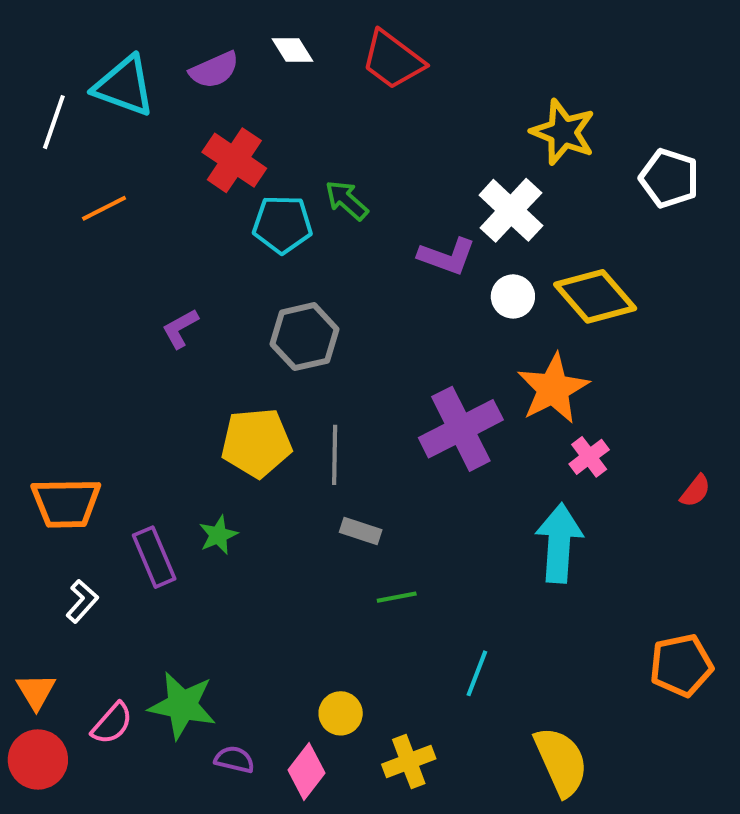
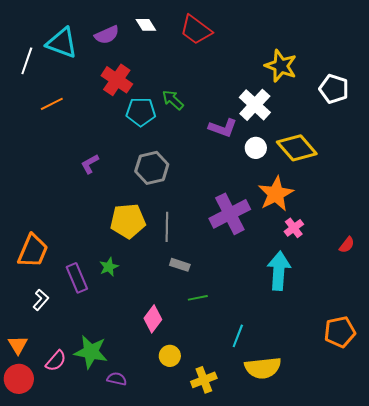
orange trapezoid: (66, 503) -> (33, 251), turned -66
yellow semicircle: (561, 761) -> (263, 368), moved, turned 108
pink diamond: (307, 772) -> (153, 319), moved

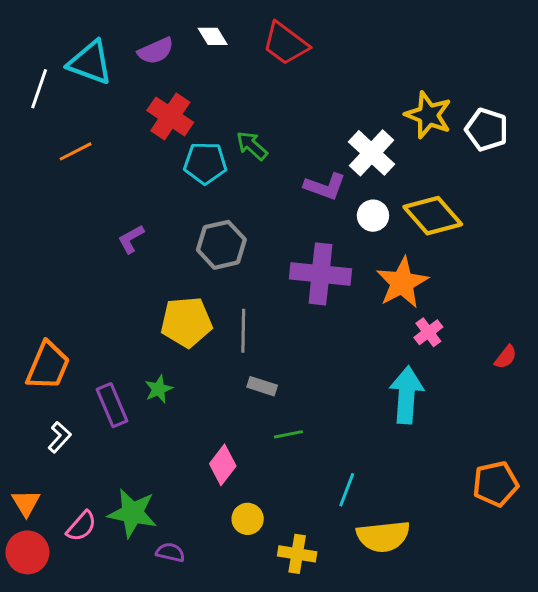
yellow star: (281, 66) -> (428, 115), moved
purple cross: (230, 214) -> (320, 274), moved, turned 33
yellow cross: (204, 380) -> (297, 554), turned 30

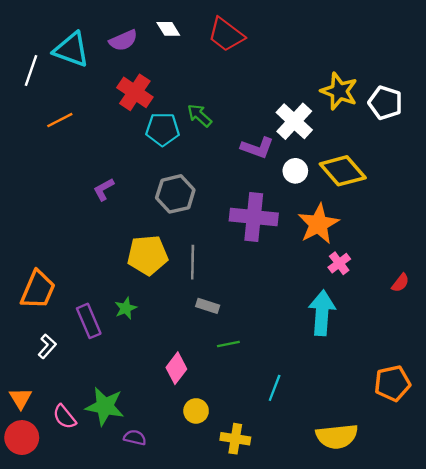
pink semicircle: (81, 526) -> (64, 417), turned 100
yellow semicircle: (383, 536) -> (337, 436), moved

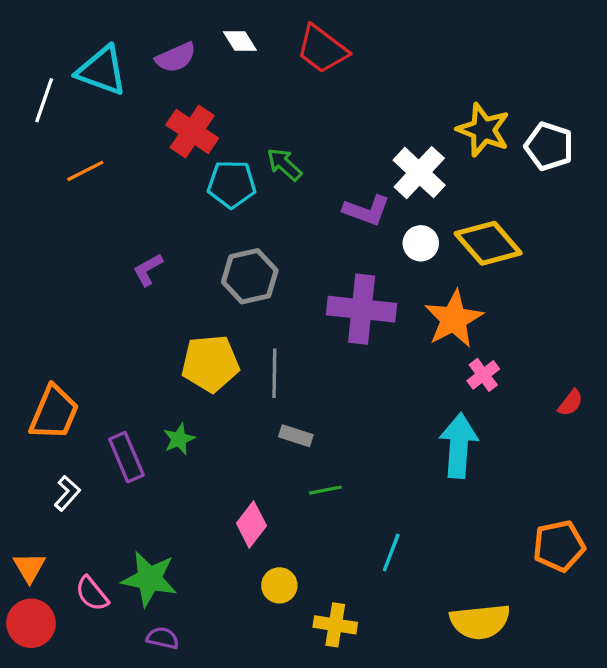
purple semicircle: (135, 438) -> (163, 638), moved

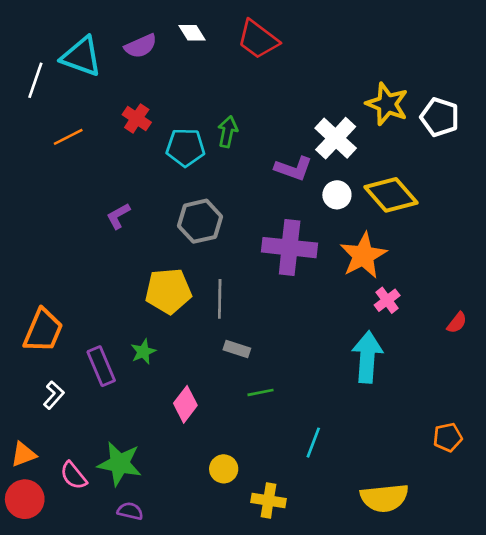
red cross: (192, 131) -> (137, 118), moved, size x0.7
green arrow: (284, 164) -> (228, 132), turned 60
pink diamond: (251, 525) -> (185, 404), moved
orange pentagon: (559, 546) -> (448, 437), size x0.7
orange triangle: (29, 567) -> (23, 454), turned 40

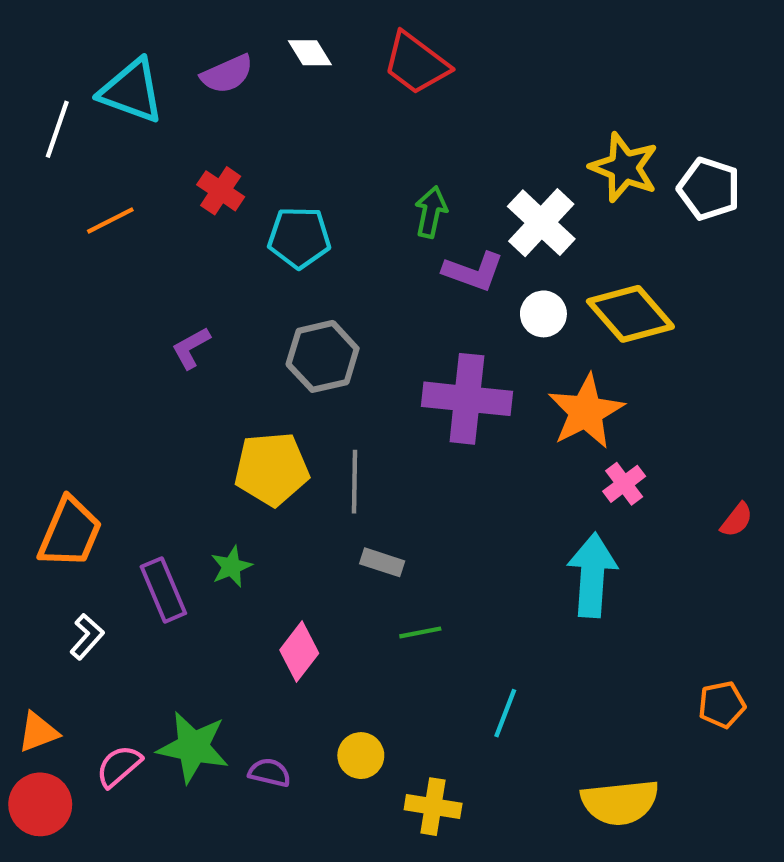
green arrow: (228, 132) -> (431, 212), moved
pink semicircle: (73, 475) -> (119, 766), turned 88
purple semicircle: (130, 511) -> (270, 773), moved

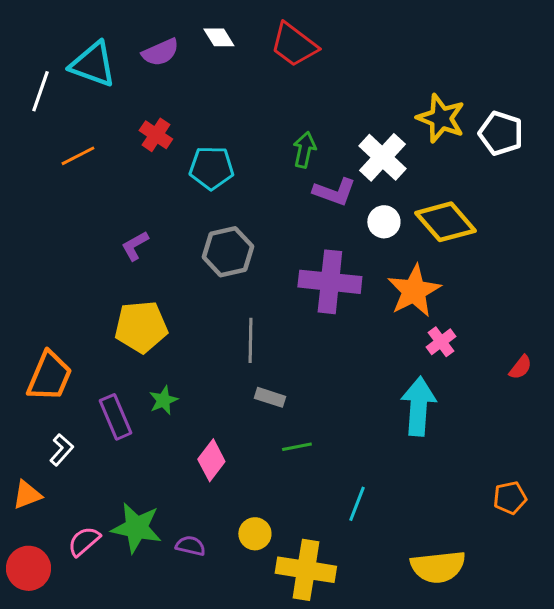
yellow pentagon: (272, 469) -> (141, 327), moved
orange triangle: (38, 732) -> (27, 495), moved
yellow cross: (433, 807) -> (306, 570), size x1.5

